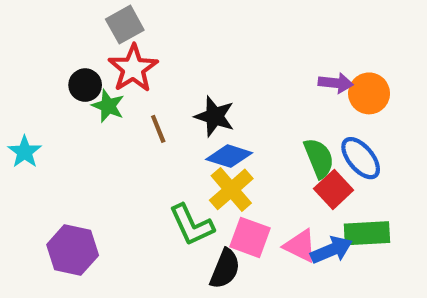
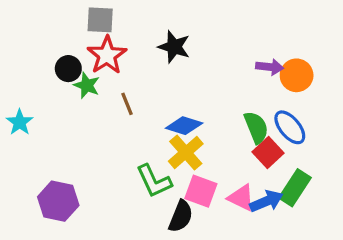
gray square: (125, 25) -> (100, 20), turned 32
black star: (215, 116) -> (174, 47), moved
green rectangle: (367, 233) -> (295, 188), turned -54

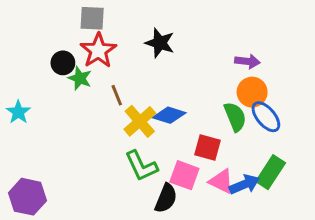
orange circle: (297, 75) -> (252, 92), moved
yellow cross: (186, 153) -> (140, 121), moved
red square: (268, 153) -> (207, 147), moved, turned -32
purple hexagon: (58, 201) -> (28, 197), moved

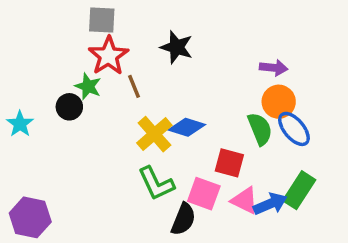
black circle: (63, 63) -> (69, 107), moved
brown line: (117, 95) -> (134, 86), moved

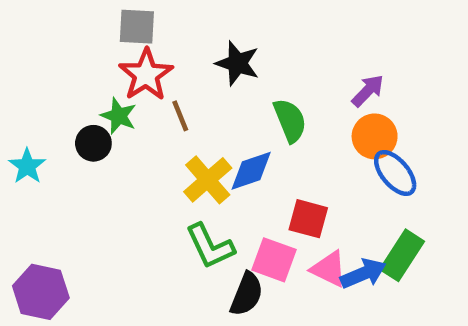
purple arrow: (274, 68) -> (368, 91), turned -52
blue diamond: (187, 127) -> (251, 171), turned -36
green semicircle: (260, 129) -> (290, 120), moved

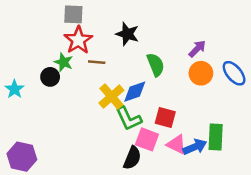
brown line: (180, 116) -> (97, 62), turned -63
blue ellipse: (395, 173) -> (234, 73), moved
green L-shape: (210, 246) -> (129, 119), moved
green rectangle: (402, 255) -> (216, 137), turned -30

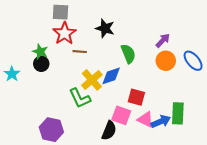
green star: (64, 62) -> (40, 52), moved
green L-shape: (129, 119) -> (80, 98), moved
purple hexagon: (22, 157) -> (51, 130), moved

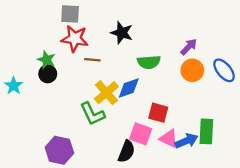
red star: (65, 33) -> (75, 39), turned -30
green semicircle: (128, 54) -> (149, 62), turned 108

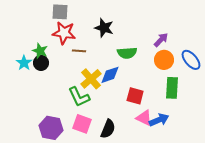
cyan star: (14, 86) -> (24, 63), moved
green rectangle: (206, 131) -> (172, 88), moved
pink square: (141, 134) -> (82, 124), moved

